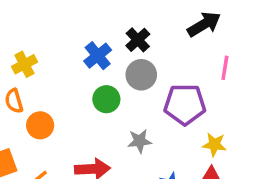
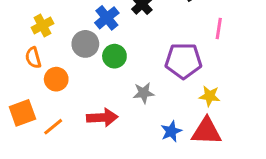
gray circle: (141, 75) -> (85, 44), moved

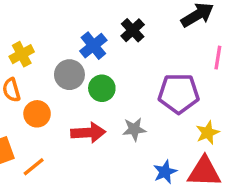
yellow star: (210, 96) -> (208, 133), turned -30
red arrow: (102, 117) -> (88, 133), moved

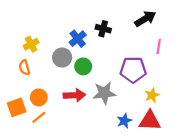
black cross: (133, 30) -> (103, 29), turned -32
orange circle: (37, 114) -> (39, 97), moved
gray star: (134, 129) -> (104, 93), size x1.5

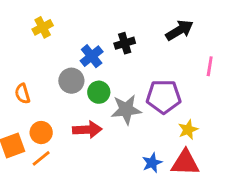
black cross: (103, 29) -> (125, 43), turned -32
yellow cross: (31, 44) -> (43, 27), moved
pink line: (159, 46) -> (210, 66), moved
gray star: (104, 93) -> (126, 109), moved

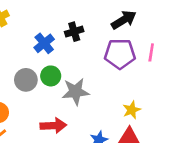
gray circle: (71, 81) -> (26, 80), moved
purple pentagon: (164, 97) -> (120, 54), moved
red arrow: (87, 130) -> (53, 126), moved

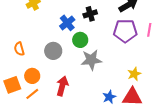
green circle: (51, 76) -> (80, 40), moved
red arrow: (53, 126) -> (62, 86), moved, turned -72

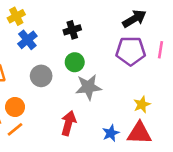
black cross: (90, 14) -> (72, 30), moved
blue cross: (67, 23) -> (27, 40), moved
red arrow: (62, 86) -> (68, 123), moved

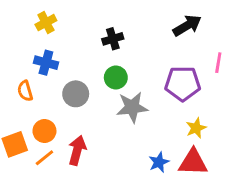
blue cross: (27, 40) -> (46, 63), moved, turned -36
purple pentagon: (131, 51) -> (183, 83), moved
red arrow: (68, 123) -> (77, 150), moved

